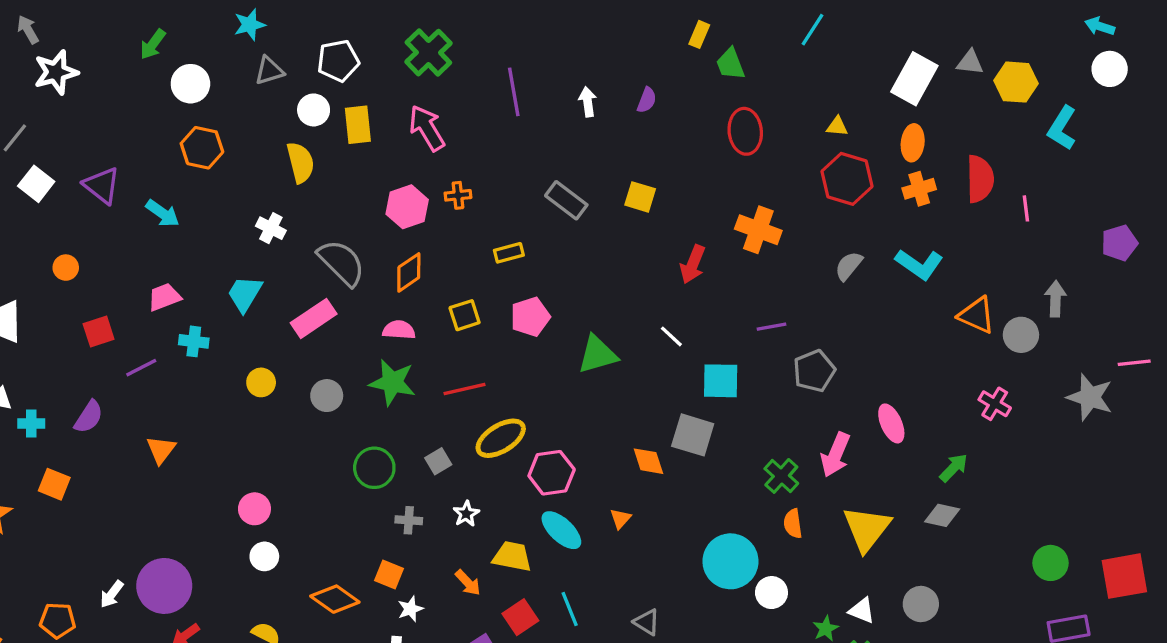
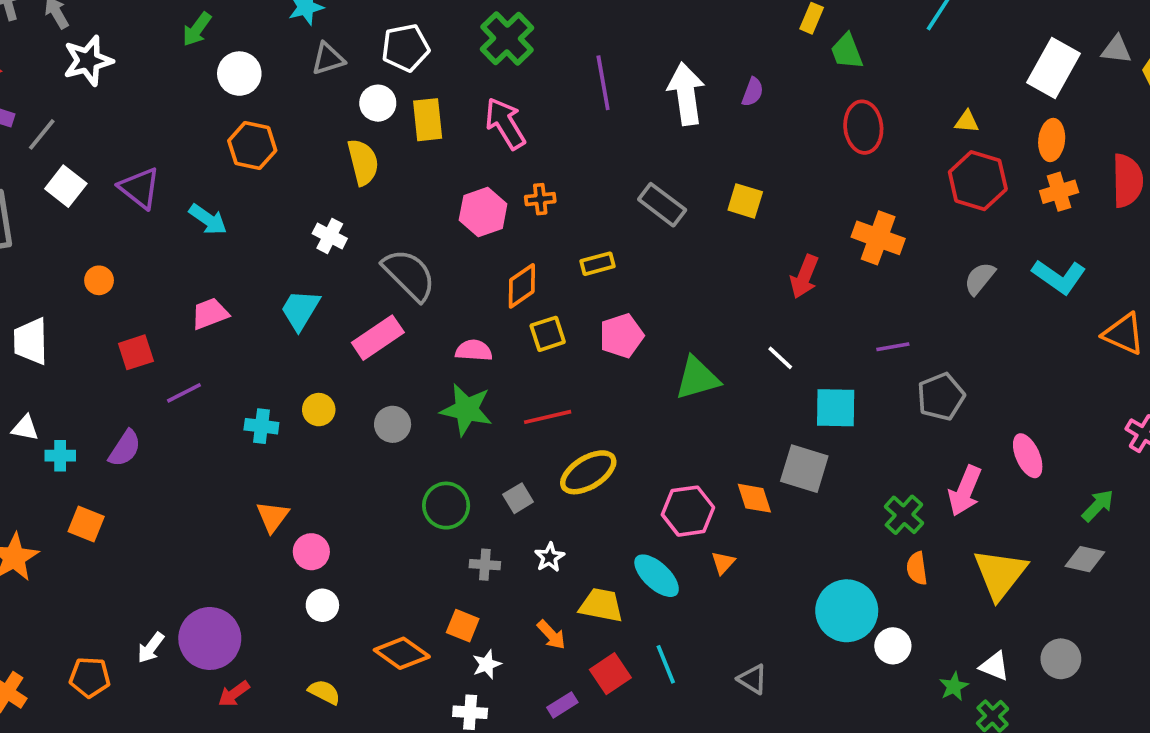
white arrow: (588, 102) -> (686, 94), size x1.8
orange diamond: (409, 272) -> (522, 286), moved
cyan cross: (194, 341) -> (261, 426), moved
orange triangle: (161, 450) -> (273, 517), moved
pink hexagon: (552, 473) -> (688, 511), moved

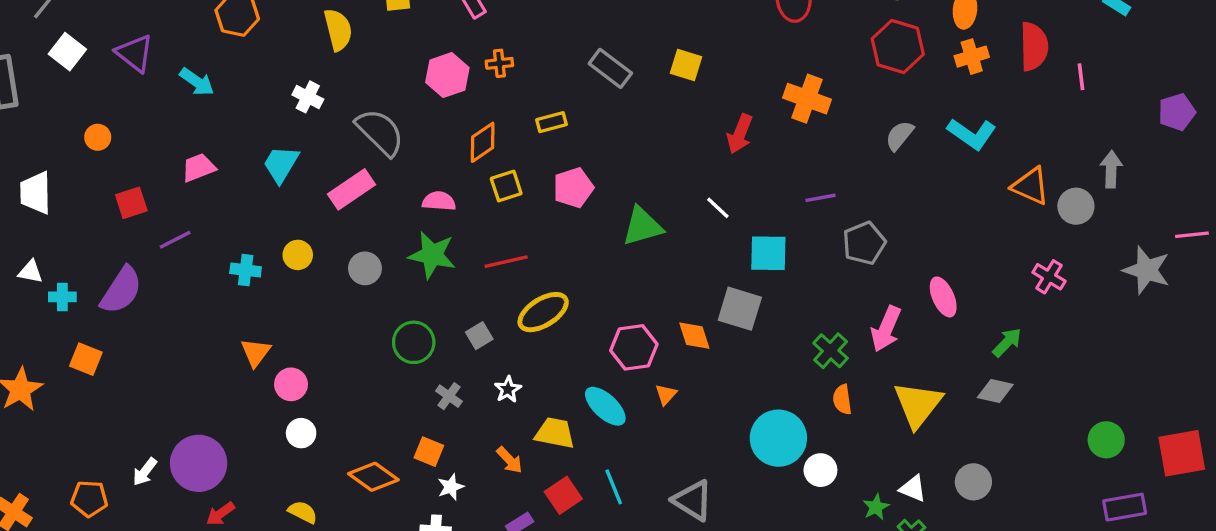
purple semicircle: (125, 448) -> (121, 290), size x1.4
gray cross: (485, 565) -> (449, 396), turned 32
gray triangle: (753, 679) -> (693, 500), size x1.5

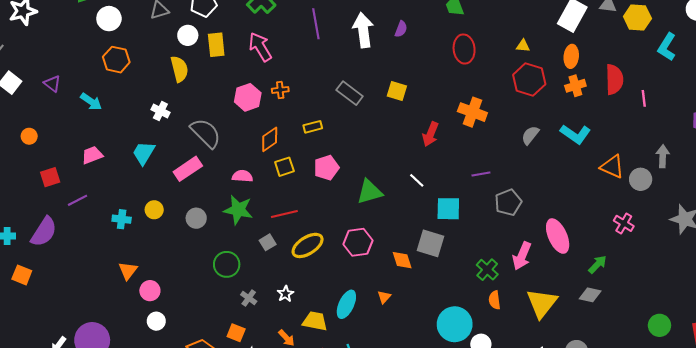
purple triangle: (135, 53) -> (52, 84), size x0.7
pink ellipse: (943, 297) -> (558, 236), size x1.4
gray square: (479, 336) -> (268, 242), moved
pink hexagon: (634, 347) -> (358, 242), moved
cyan ellipse: (605, 406) -> (346, 304), turned 72

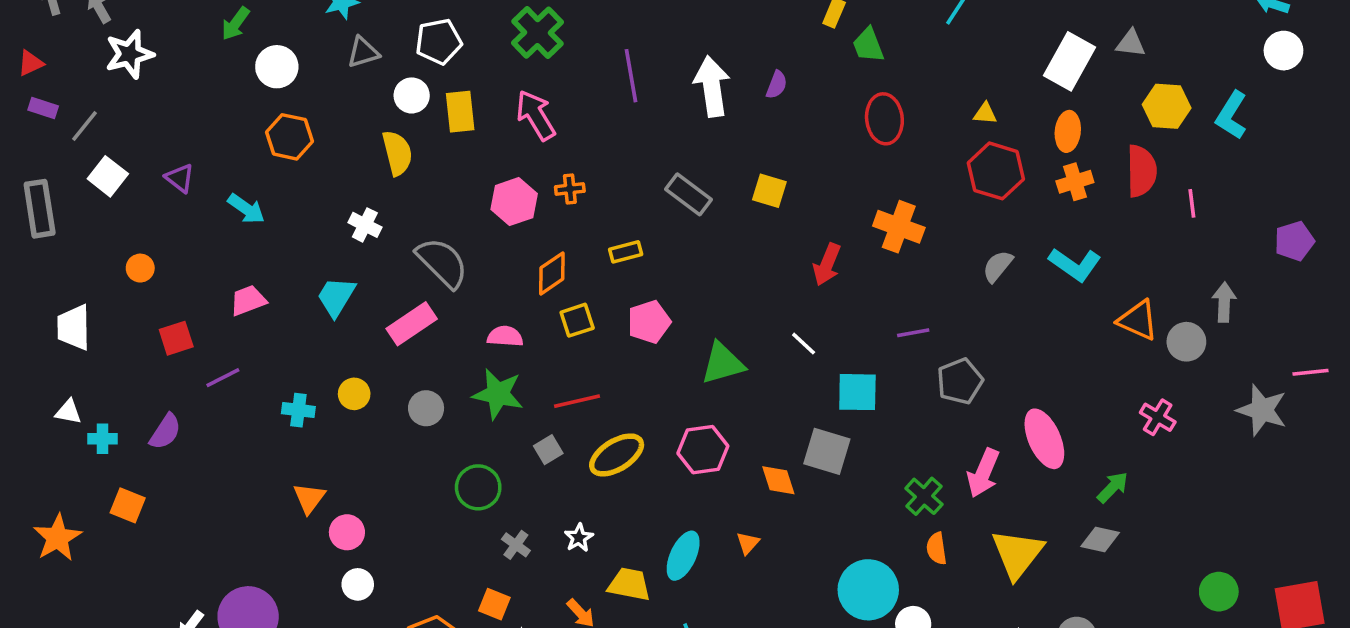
yellow hexagon: (637, 17) -> (1167, 106), moved
purple semicircle: (44, 232) -> (165, 432), size x0.7

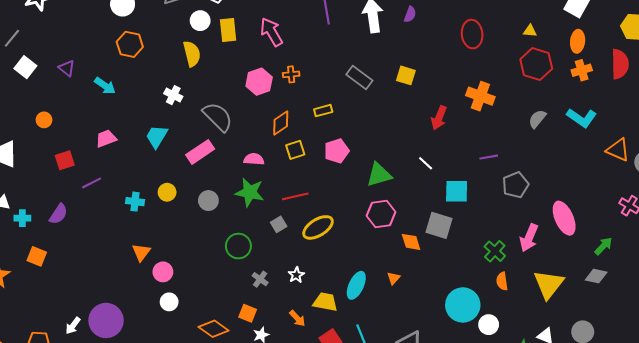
pink hexagon: (703, 450) -> (381, 214), moved

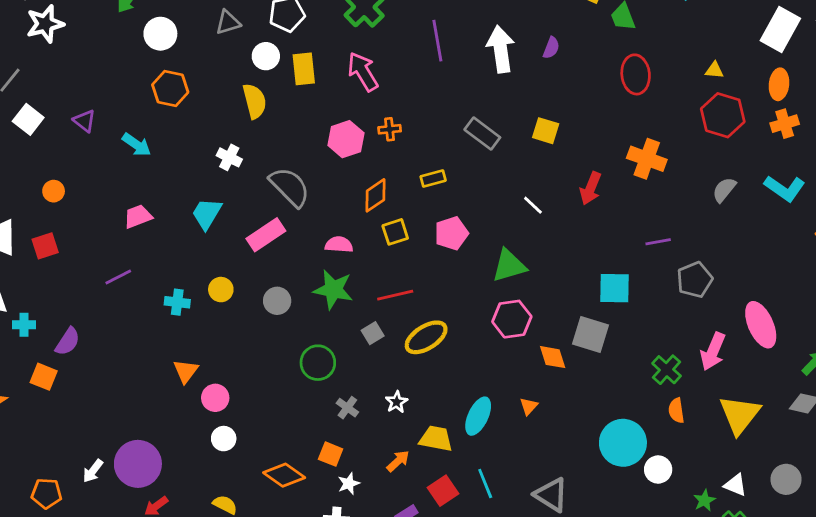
red square: (65, 160) -> (45, 246), moved
white line: (426, 163) -> (533, 205), moved
purple semicircle: (58, 214) -> (68, 342), moved
orange arrow: (297, 318) -> (398, 461), turned -90

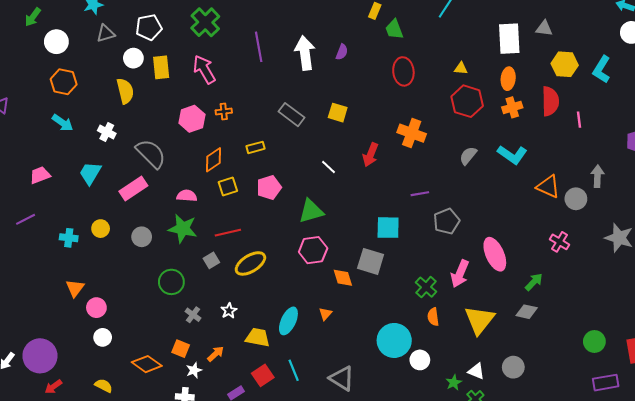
white rectangle: (780, 29) -> (509, 39), turned -32
cyan arrow: (136, 145) -> (63, 123), moved
orange arrow: (398, 461) -> (216, 354), moved

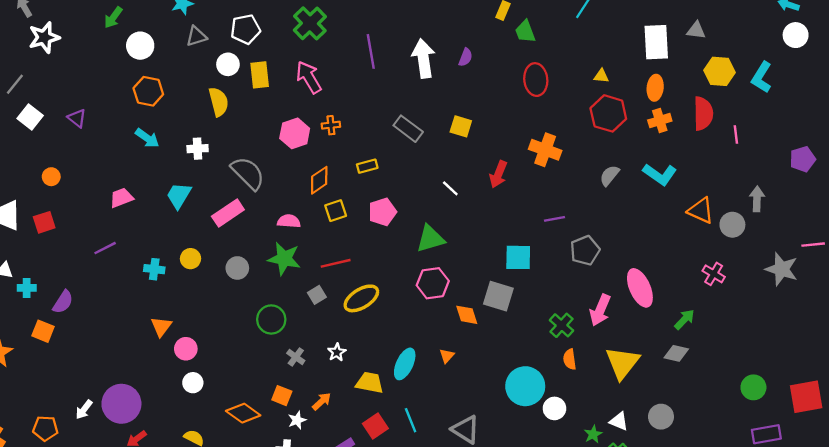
white cross: (107, 132) -> (198, 149), turned -30

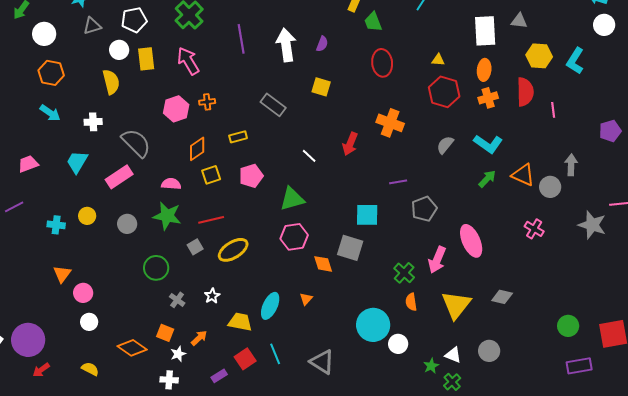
yellow square: (461, 126) -> (321, 87), moved
green arrow: (684, 319) -> (487, 179), moved

